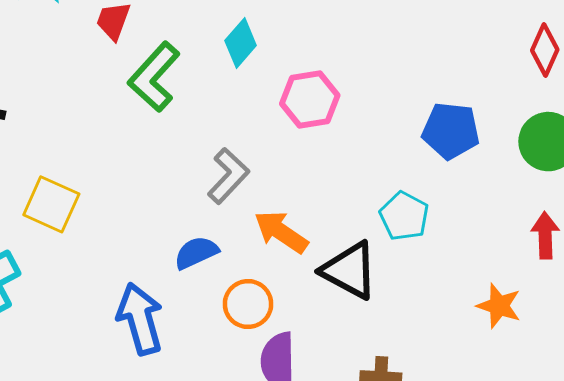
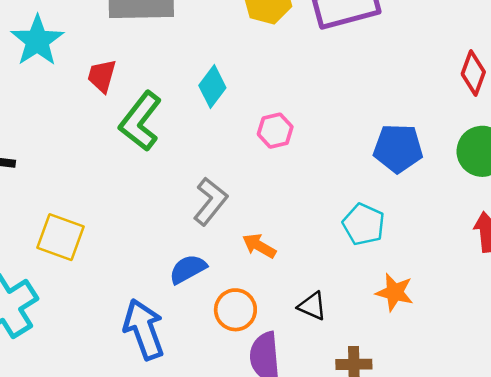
pink hexagon: (310, 99) -> (275, 131), size x0.7
orange arrow: (281, 232) -> (259, 246), size x0.7
black triangle: (349, 270) -> (312, 306), moved, size x0.6
orange star: (499, 306) -> (395, 292), moved

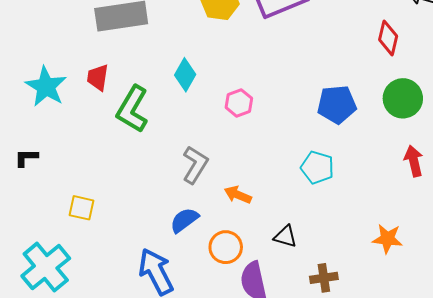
cyan star: (37, 41) -> (46, 86), moved
yellow square: (61, 237) -> (82, 208), size x0.7
orange star: (395, 292) -> (387, 239), moved

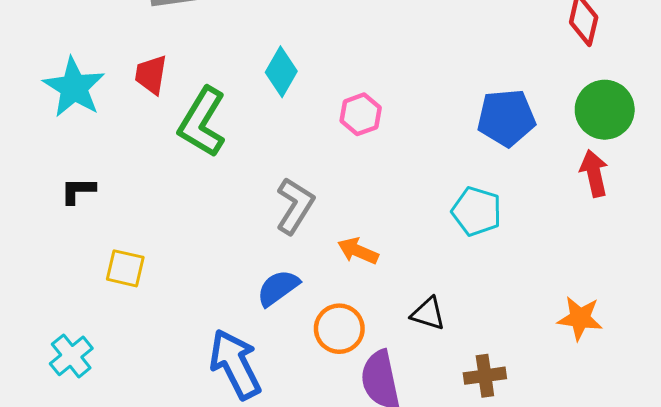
black L-shape: (26, 158) -> (78, 191), moved
red arrow: (414, 161) -> (594, 173), moved
cyan cross: (46, 267) -> (71, 356), size x0.6

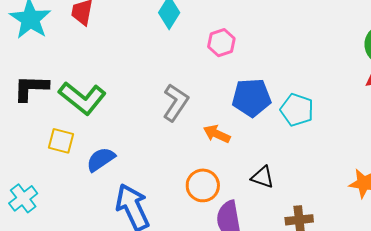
blue pentagon: (506, 118) -> (251, 98), moved
green L-shape: (202, 122) -> (82, 98), moved, turned -84
black L-shape: (78, 191) -> (31, 88), size x1.5
blue semicircle: (278, 288) -> (101, 159), moved

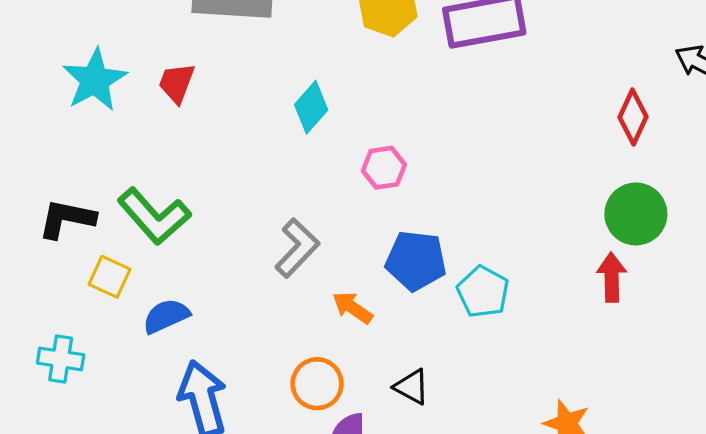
black L-shape: (31, 88) -> (67, 219), moved
cyan cross: (23, 198) -> (61, 359), moved, turned 36

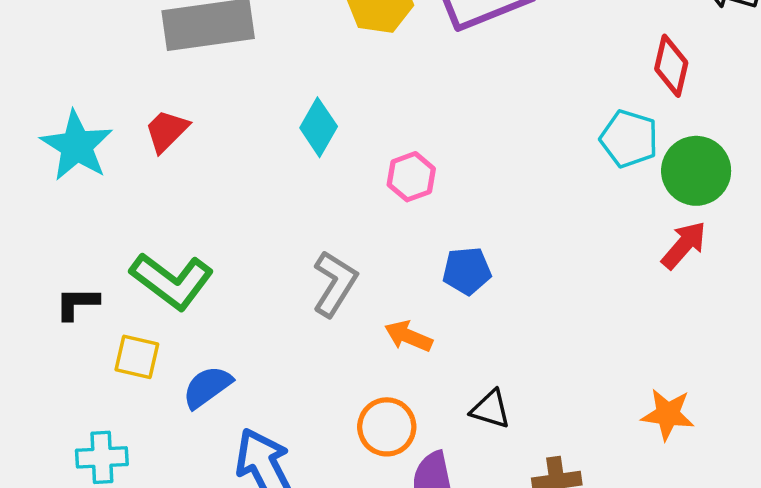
red trapezoid: (177, 83) -> (167, 131), turned 36
black L-shape: (67, 219) -> (77, 303), size x0.7
blue pentagon: (416, 261) -> (467, 271), size x0.7
red arrow: (612, 277) -> (684, 245), turned 54
cyan pentagon: (483, 292) -> (629, 139), moved

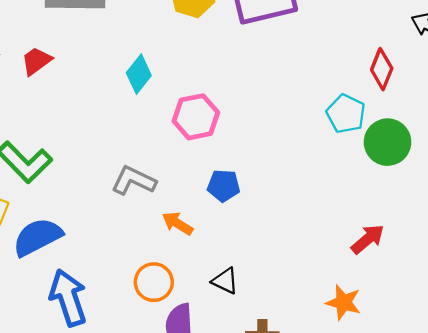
pink hexagon: (411, 177) -> (196, 117), size x1.4
red arrow: (684, 245) -> (368, 239), moved
gray L-shape: (335, 284) -> (134, 181), turned -105
blue semicircle: (207, 387) -> (37, 237), size x1.4

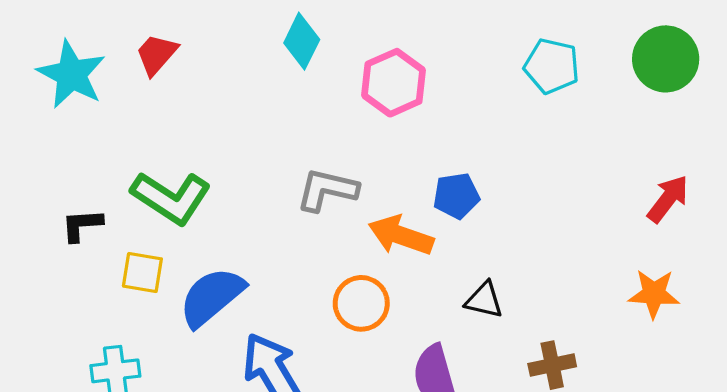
cyan pentagon: (346, 114) -> (552, 66), moved
blue pentagon: (224, 186) -> (456, 196), moved
orange arrow: (178, 223) -> (401, 235), size x1.4
orange circle: (154, 282) -> (361, 303), moved

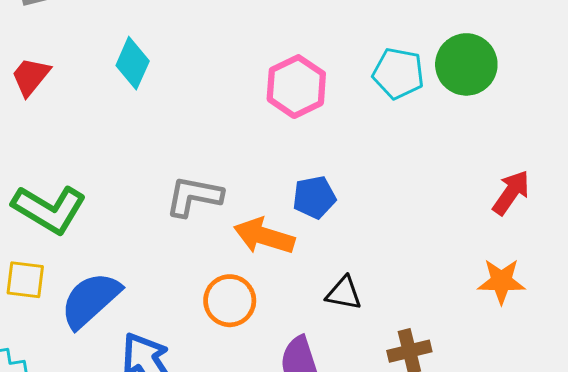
cyan diamond: (302, 41) -> (133, 63), moved
green circle: (666, 59) -> (466, 64), moved
pink hexagon: (394, 83) -> (296, 87), moved

